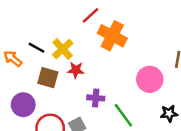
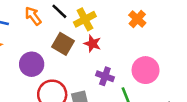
orange cross: (112, 36) -> (137, 19), size x0.6
pink circle: (150, 79) -> (146, 70), moved

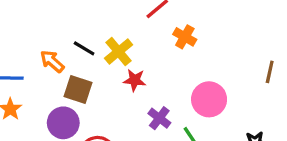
brown square: (63, 44) -> (78, 89), moved
purple cross: (105, 76) -> (159, 118), turned 30

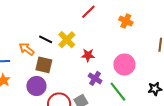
orange cross: (185, 37) -> (126, 21), moved
red star: (135, 80) -> (88, 55), moved

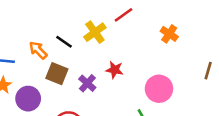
yellow cross: (67, 40) -> (95, 32), moved
purple cross: (95, 78) -> (87, 83), moved
purple circle: (36, 86) -> (28, 99), moved

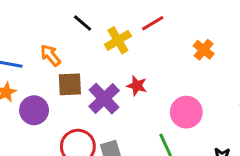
black line: (64, 42) -> (83, 23), moved
brown square: (57, 74) -> (70, 84), turned -30
purple cross: (87, 83) -> (104, 99), size x1.5

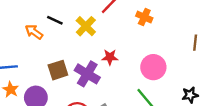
orange cross: (204, 50) -> (144, 17), moved
orange arrow: (51, 55) -> (34, 32), moved

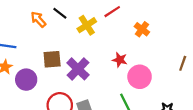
red star: (110, 57) -> (120, 60), moved

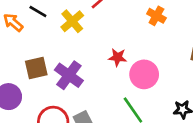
orange cross: (142, 29) -> (156, 16), moved

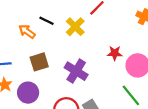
brown square: (36, 68) -> (39, 62), moved

